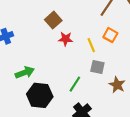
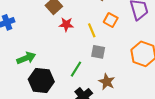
brown star: (117, 85) -> (107, 82), moved

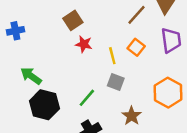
green arrow: (26, 58) -> (31, 76), turned -132
brown star: (107, 82) -> (132, 116), moved

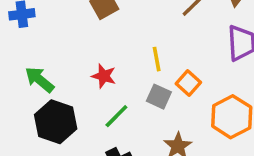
red star: (84, 44) -> (104, 76), moved
orange square: (136, 47) -> (188, 83), moved

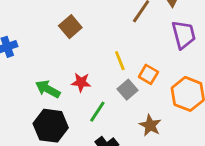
green arrow: (40, 80) -> (48, 89), moved
gray square: (159, 97) -> (127, 90), turned 36

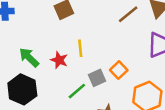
yellow line: (120, 61) -> (80, 48), moved
green line: (97, 112) -> (77, 91), moved

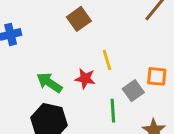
orange square: (119, 70) -> (157, 76), turned -30
green line: (77, 91) -> (113, 111), turned -42

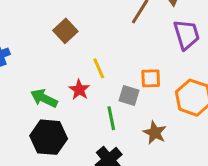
red star: (85, 79) -> (79, 90), turned 30
gray square: (133, 91) -> (129, 96), turned -30

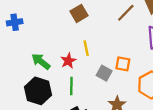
brown square: (65, 31) -> (79, 13), moved
green line: (111, 118) -> (71, 86), moved

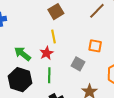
yellow line: (86, 48) -> (53, 36), moved
orange square: (123, 64) -> (95, 46), moved

